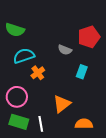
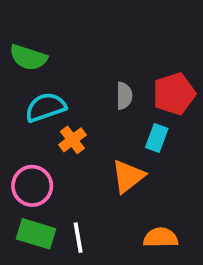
red pentagon: (89, 37) -> (174, 94), moved
gray semicircle: (65, 50) -> (124, 96), turned -112
orange triangle: (62, 104) -> (128, 176), moved

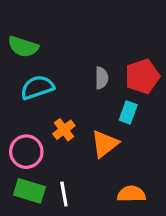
orange cross: (72, 140) -> (64, 130), moved

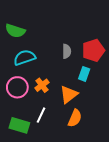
pink circle: (26, 152) -> (17, 87), moved
white line: (64, 194) -> (41, 115), moved, turned 35
orange semicircle: (131, 194) -> (75, 118), moved, turned 114

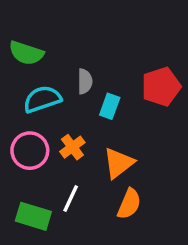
gray semicircle: (67, 51) -> (85, 81), moved
cyan rectangle: (84, 74) -> (110, 106), moved

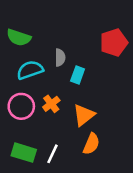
red pentagon: (161, 87) -> (114, 43), moved
white line: (71, 199) -> (53, 154), moved

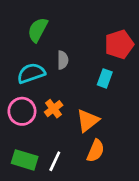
green semicircle: (19, 38) -> (38, 30), moved, turned 100
cyan rectangle: (78, 75) -> (105, 78), moved

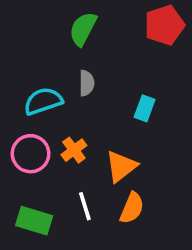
green semicircle: (38, 30) -> (83, 29), moved
red pentagon: (119, 44) -> (164, 25), moved
white line: (55, 161) -> (85, 206), moved, turned -42

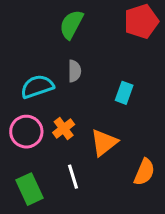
orange semicircle: (132, 208) -> (144, 172), moved
green rectangle: (34, 221) -> (29, 189), turned 48

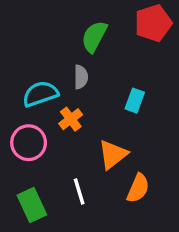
green semicircle: (71, 24) -> (94, 37), moved
orange cross: (64, 128) -> (71, 119), moved
orange semicircle: (144, 172) -> (138, 188), moved

